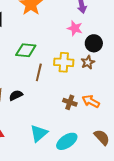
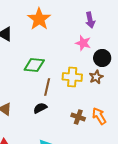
black semicircle: (16, 95) -> (40, 108), moved
orange arrow: (91, 101) -> (99, 116), turned 30

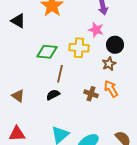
yellow cross: (72, 77) -> (79, 48), moved
orange arrow: (99, 116) -> (111, 89), moved
brown cross: (78, 117) -> (91, 94), moved

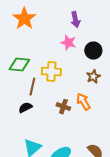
black circle: (115, 45) -> (93, 51), moved
yellow cross: (79, 48) -> (51, 72), moved
brown star: (109, 64) -> (93, 77), moved

